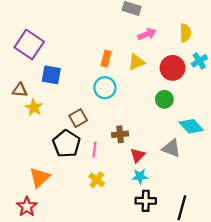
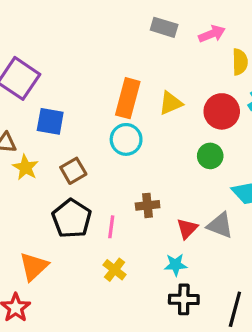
pink arrow: (147, 34) -> (212, 34), moved
orange rectangle: (106, 59) -> (128, 98), size x1.6
brown square: (78, 118) -> (73, 171), moved
red triangle: (138, 155) -> (187, 228), moved

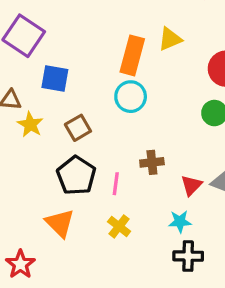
yellow triangle: (171, 103) -> (170, 39), moved
orange triangle: (34, 266) -> (60, 223), moved, turned -32

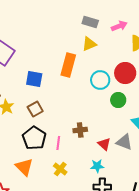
yellow triangle: (170, 39) -> (89, 44), moved
blue square: (55, 78) -> (34, 79), moved
cyan circle: (131, 97) -> (100, 80), moved
red triangle: (191, 185) -> (104, 144), turned -32

